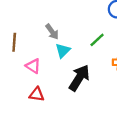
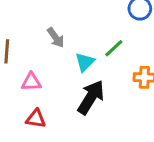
cyan triangle: (63, 51) -> (85, 62), moved
pink triangle: (33, 66) -> (31, 82), turned -35

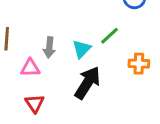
gray arrow: (56, 38) -> (49, 47), moved, turned 42
red triangle: (36, 119) -> (35, 103), turned 48

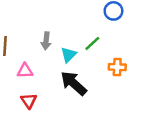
gray arrow: (49, 47) -> (46, 41), moved
black arrow: (87, 83) -> (74, 83), turned -80

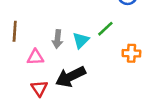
gray arrow: (46, 41) -> (57, 39), moved
black arrow: (74, 83) -> (70, 77), moved, turned -68

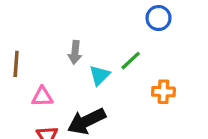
gray arrow: (57, 39) -> (75, 52), moved

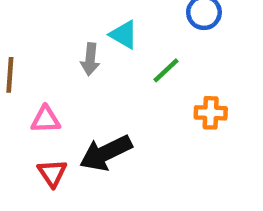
cyan triangle: (100, 75) -> (124, 35), moved, turned -45

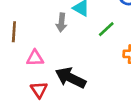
black arrow: (106, 153) -> (71, 78), turned 52

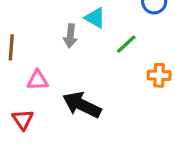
red triangle: (39, 90) -> (23, 120), moved

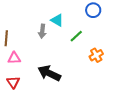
orange cross: (159, 75) -> (96, 55), turned -32
pink triangle: (38, 80) -> (14, 58), moved

